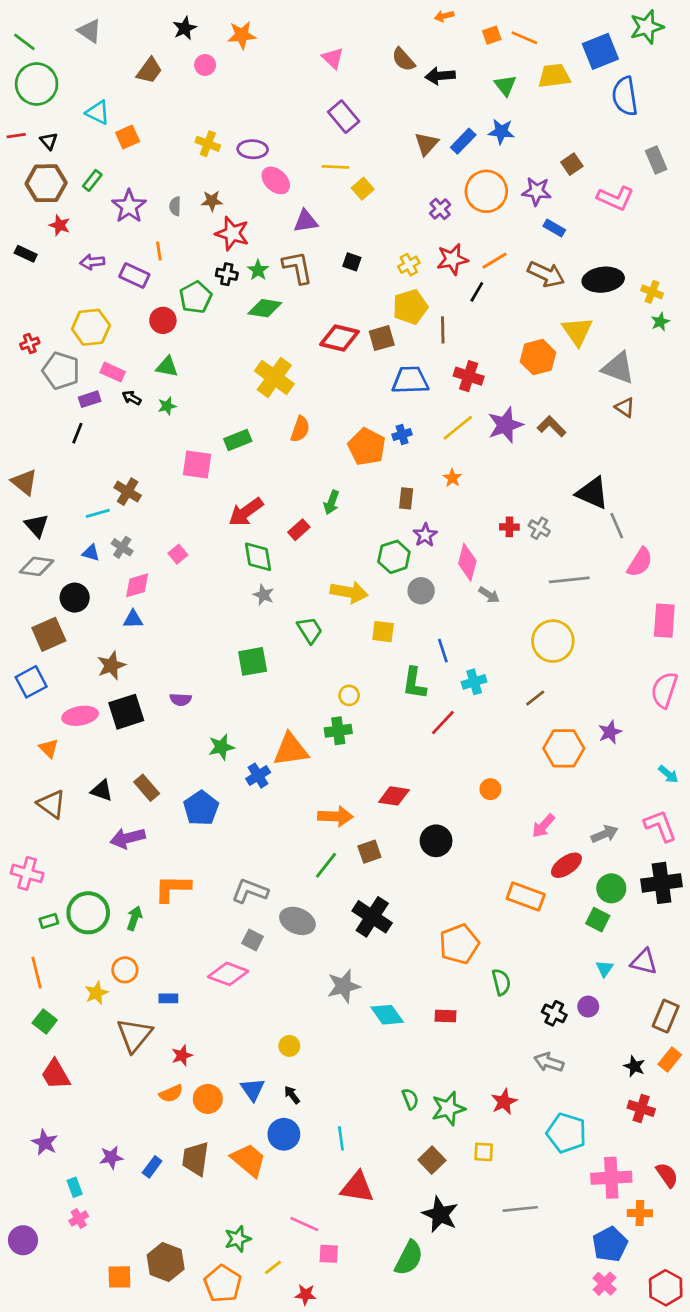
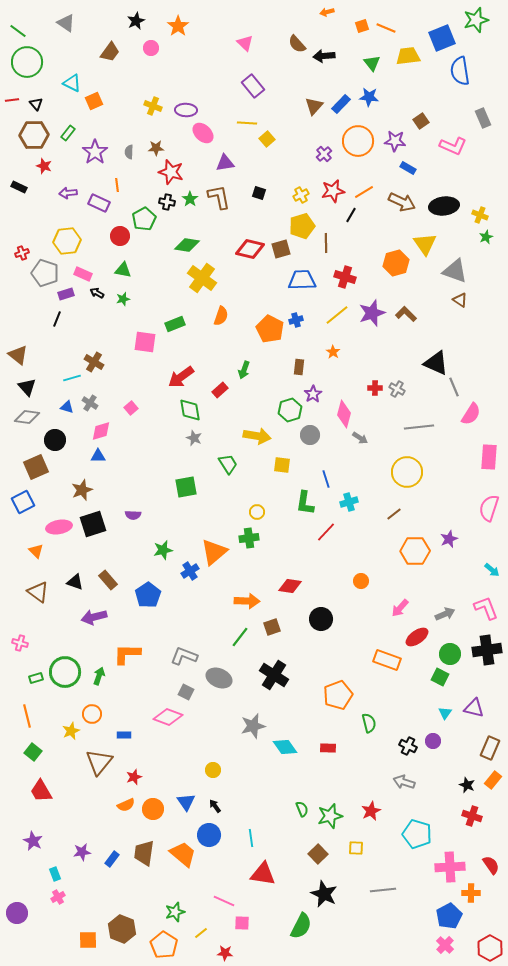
orange star: (242, 35) -> (178, 26), turned -30
green diamond: (265, 308) -> (187, 245), moved
orange triangle: (291, 750) -> (214, 552), turned -32
pink cross: (27, 873) -> (20, 643), size x0.7

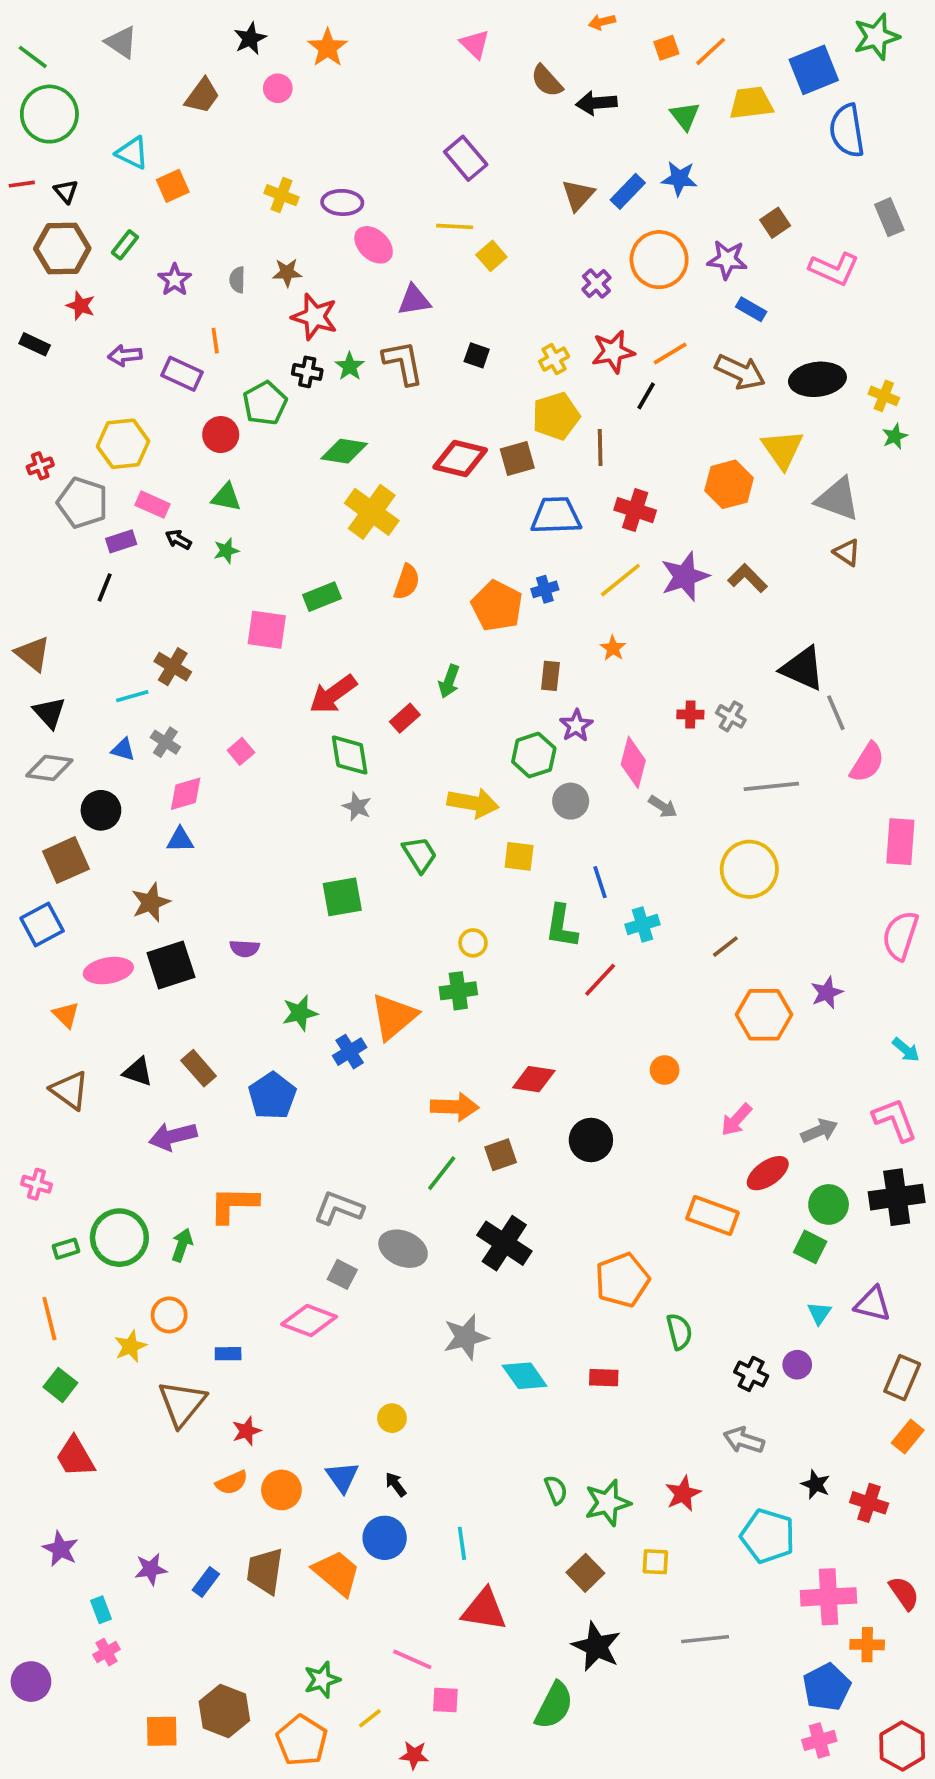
orange line: (386, 28) -> (711, 51), turned -66
pink triangle: (245, 43) -> (475, 44), moved
purple star: (95, 152) -> (175, 280), size x0.7
black star: (467, 785) -> (816, 1484), moved
pink cross: (445, 945) -> (819, 1740), turned 30

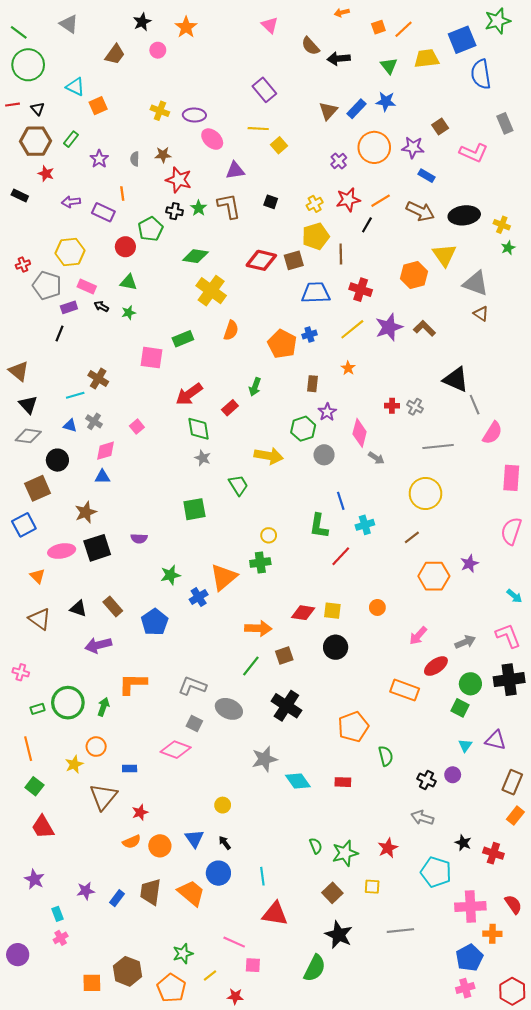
yellow square: (519, 856) -> (332, 611), moved

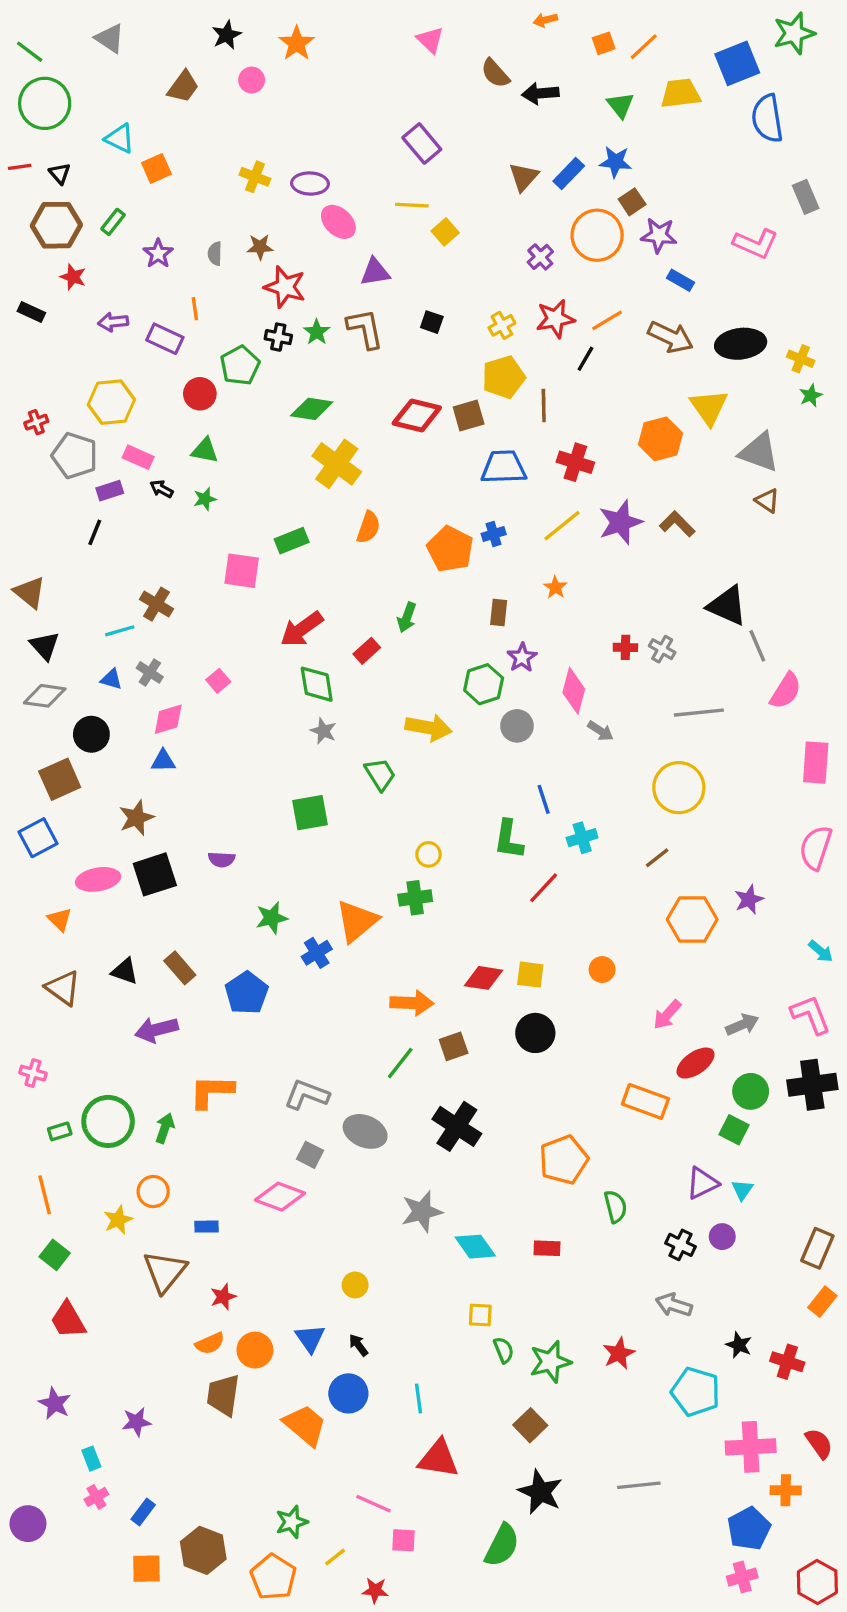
brown square: (440, 126) -> (632, 202), moved
purple triangle: (496, 740) -> (702, 1183), moved, turned -40
yellow square: (372, 887) -> (480, 1315), moved
brown trapezoid: (150, 892) -> (223, 1395), moved
blue rectangle: (117, 898) -> (143, 1512), moved

